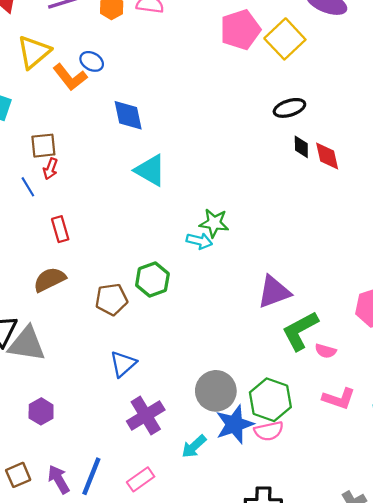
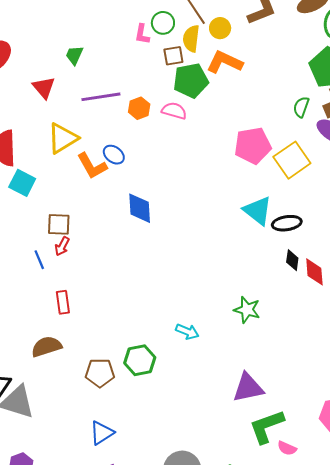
cyan triangle: (150, 170) -> (258, 211), moved
green star: (214, 223) -> (247, 310), moved

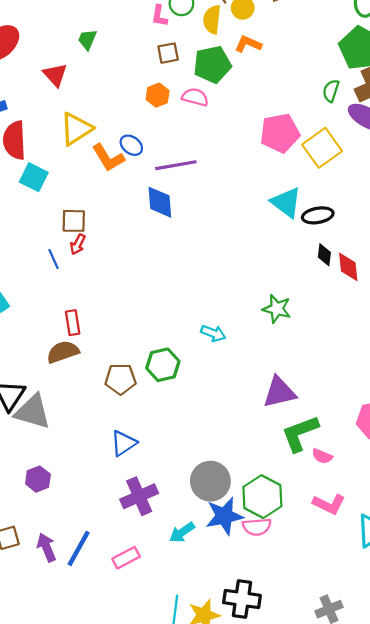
brown square: (173, 56) -> (168, 53), moved
orange L-shape: (225, 62) -> (248, 44), size x0.7
purple line: (101, 97) -> (176, 165), moved
red rectangle: (63, 302) -> (73, 323), moved

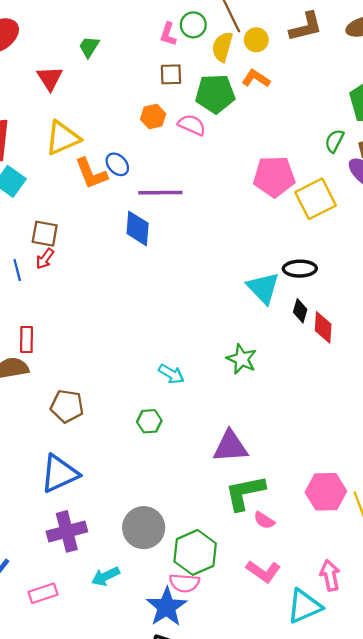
cyan triangle: (286, 202) -> (263, 288), moved
green hexagon: (163, 365) -> (149, 421), moved, size x0.7
blue triangle: (124, 443) -> (59, 474), size x1.4
blue star: (224, 516) -> (167, 607), moved, turned -30

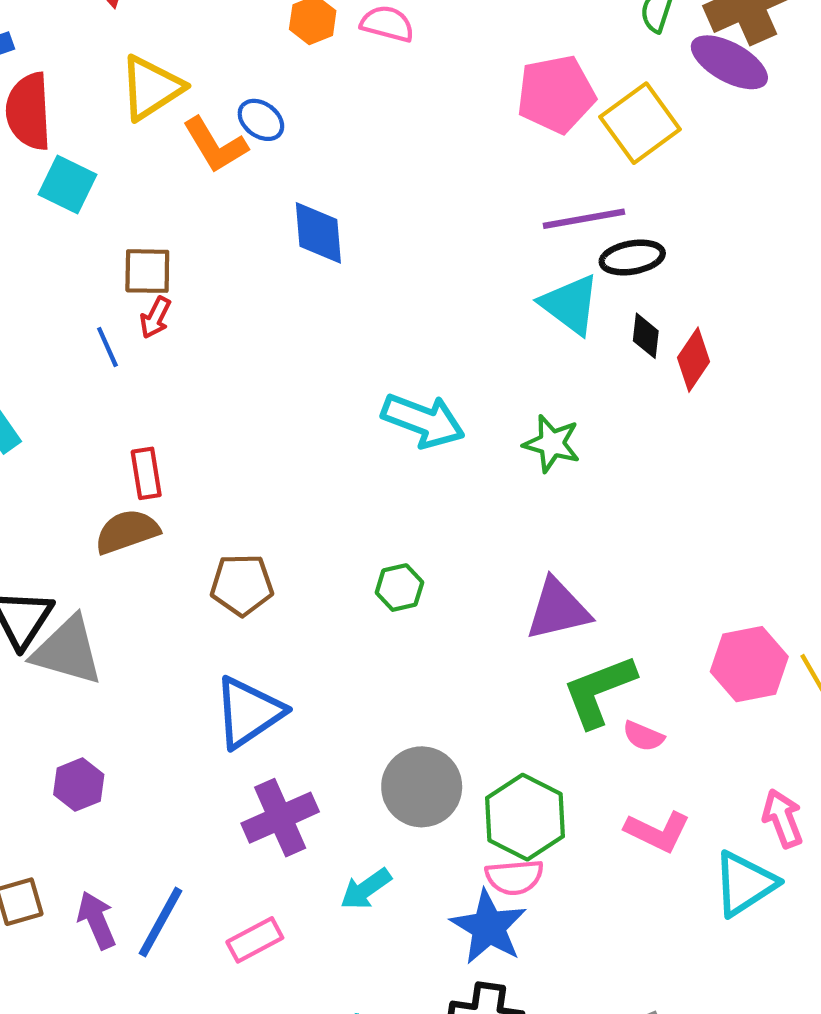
purple line: (160, 193) -> (584, 219), moved
red diamond: (323, 327) -> (693, 360), turned 40
cyan arrow: (171, 374) -> (423, 421), moved, size x1.6

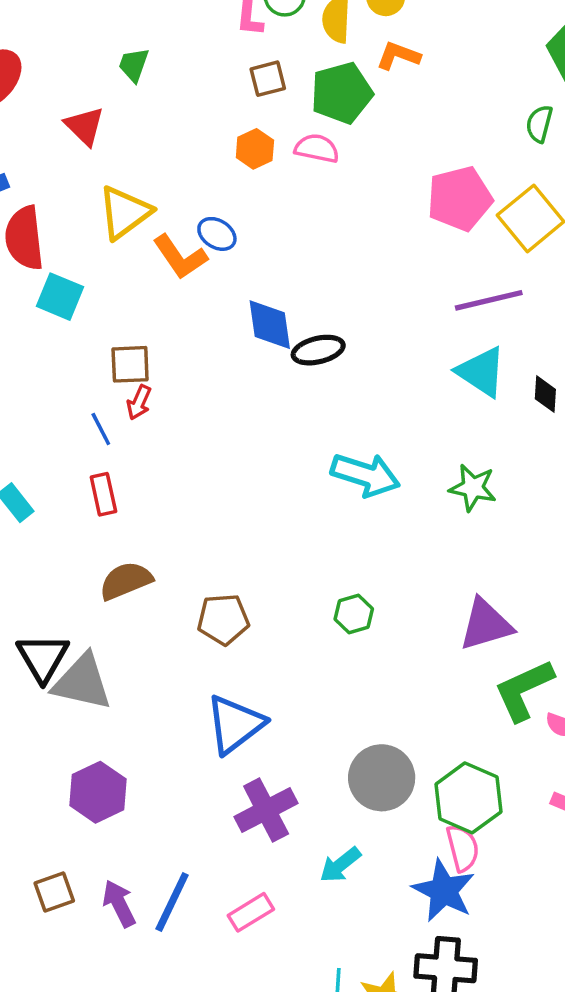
black ellipse: (632, 257) -> (318, 350), moved
red rectangle: (146, 473) -> (103, 494), moved
purple hexagon: (79, 785) -> (98, 792), size x1.4
pink semicircle: (514, 877) -> (463, 848), turned -96

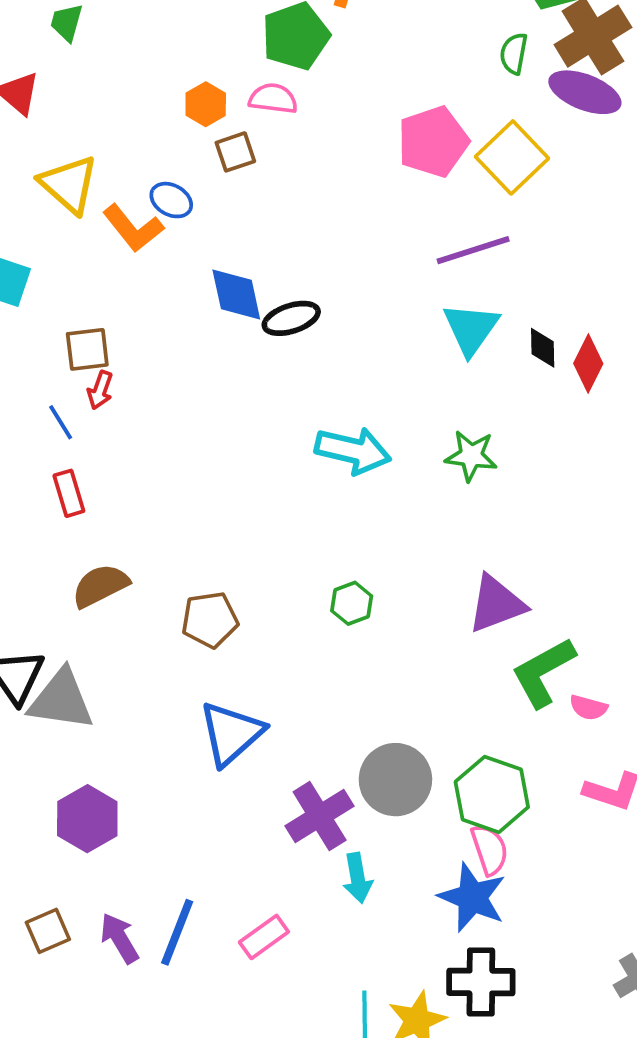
brown square: (268, 79) -> (235, 152), moved
yellow triangle: (125, 213) -> (69, 184), turned -38
cyan triangle: (481, 372) -> (471, 329), turned 36
purple cross: (266, 810) -> (320, 816), moved
cyan arrow: (340, 865) -> (358, 878), turned -57

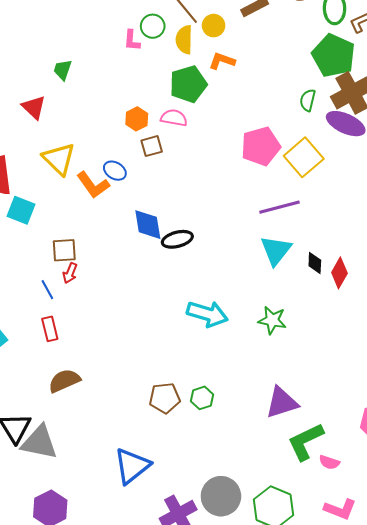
brown pentagon: (210, 620) -> (165, 398), moved

